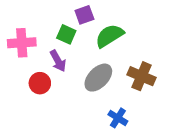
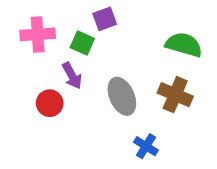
green semicircle: (109, 36) -> (184, 45), moved, turned 48
pink cross: (22, 43) -> (38, 34), moved
gray ellipse: (98, 78) -> (122, 96), turned -68

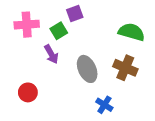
green square: (82, 43) -> (59, 31), turned 35
red circle: (50, 103) -> (28, 92), moved

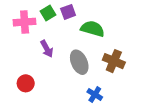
green square: (59, 31) -> (48, 13), moved
green semicircle: (132, 32) -> (93, 29), moved

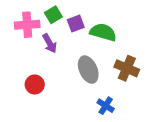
purple square: (68, 12) -> (76, 23), moved
purple arrow: (47, 49) -> (50, 43), moved
red circle: (26, 83) -> (35, 84), moved

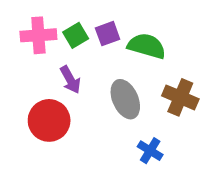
green square: (53, 15) -> (76, 35), moved
purple arrow: (50, 43) -> (70, 80), moved
red circle: (35, 84) -> (49, 120), size x1.5

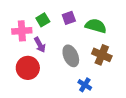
purple square: (108, 34) -> (69, 18), moved
pink cross: (38, 35) -> (22, 31), moved
green semicircle: (147, 46) -> (96, 26), moved

